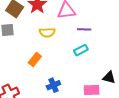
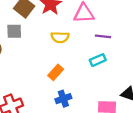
orange rectangle: (35, 59) -> (56, 72), moved

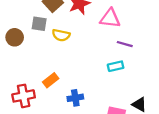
yellow semicircle: (60, 37) -> (61, 35), moved
orange rectangle: (56, 72) -> (51, 80), moved

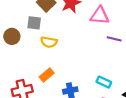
yellow semicircle: (61, 35) -> (49, 42), moved
cyan rectangle: (116, 66) -> (104, 82), moved, turned 40

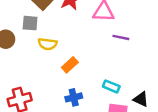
orange rectangle: (47, 75) -> (70, 65), moved

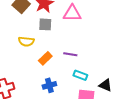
gray square: (30, 23) -> (45, 24), moved
purple line: (121, 37) -> (70, 54), moved

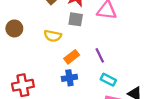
purple line: (70, 54) -> (100, 55), turned 48
blue cross: (49, 85) -> (69, 78), moved

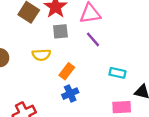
purple line: (100, 55) -> (93, 39), moved
cyan rectangle: (108, 80) -> (117, 73), moved

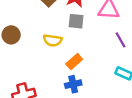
purple line: (93, 39) -> (120, 40), moved

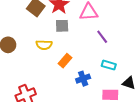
blue cross: (73, 84) -> (83, 79), moved

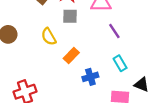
yellow semicircle: (44, 45) -> (49, 37), turned 56
cyan rectangle: (109, 65) -> (120, 63), turned 40

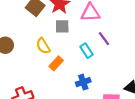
orange rectangle: (71, 56) -> (56, 63), moved
cyan rectangle: (120, 63) -> (86, 51), moved

